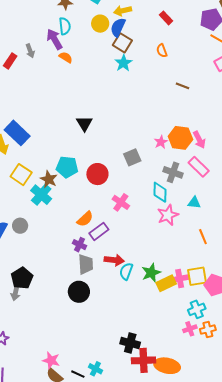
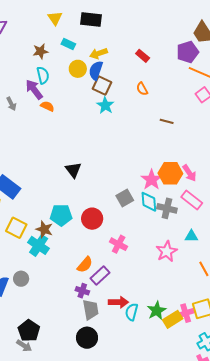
pink star: (161, 142) -> (152, 180), size x1.5
cyan diamond: (160, 192) -> (149, 202), moved
gray arrow: (16, 293) -> (24, 346), turned -63

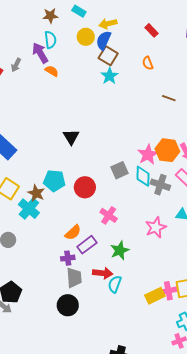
gray arrow: (11, 104) -> (16, 65), turned 48
purple cross: (82, 291) -> (68, 258), turned -32
green star: (157, 311) -> (120, 250), moved

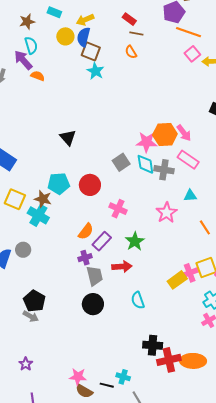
brown line: (169, 98) -> (136, 34), moved
pink star: (148, 155) -> (147, 142), turned -30
cyan semicircle: (115, 284) -> (138, 300), moved, turned -30

